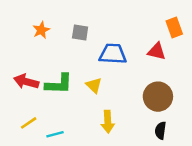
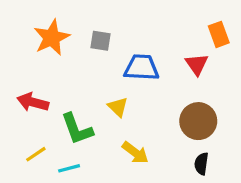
orange star: (41, 30) -> (52, 38), size x1.6
red triangle: (157, 51) -> (197, 64), turned 42
green L-shape: (59, 84) -> (77, 129), moved, turned 68
yellow arrow: (108, 122) -> (135, 153), turned -50

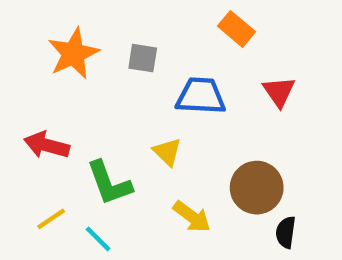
orange rectangle: (219, 34) -> (237, 29), moved, turned -30
brown circle: (198, 121) -> (257, 188), moved
cyan line: (69, 168) -> (98, 239), turned 60

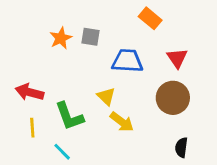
orange star: (73, 54) -> (61, 38), moved, size x0.7
brown circle: (257, 188) -> (173, 98), moved
yellow arrow: (192, 217) -> (122, 122), moved
yellow line: (51, 219) -> (32, 128), moved, turned -60

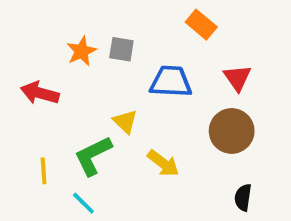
red arrow: (30, 92) -> (40, 93), moved
yellow triangle: (106, 96) -> (125, 121), moved
green L-shape: (69, 116) -> (93, 156), turned 84

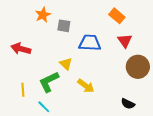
orange rectangle: (201, 25) -> (117, 16), moved
orange star: (82, 51) -> (43, 15), moved
brown circle: (232, 131) -> (138, 67), moved
black semicircle: (243, 197) -> (128, 104), turned -72

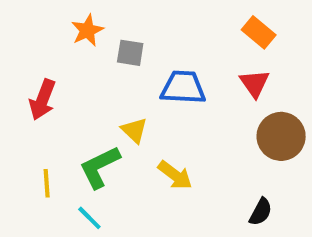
orange rectangle: (117, 16) -> (259, 32), moved
red arrow: (21, 49) -> (43, 100), turned -84
black semicircle: (128, 104) -> (261, 212), turned -88

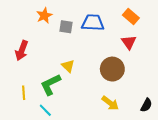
blue trapezoid: (183, 87) -> (93, 23), moved
brown circle: (281, 136) -> (112, 69), moved
yellow arrow: (175, 175) -> (110, 103), moved
black semicircle: (261, 212) -> (146, 105), moved

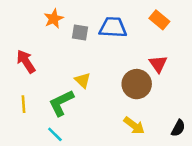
red triangle: (129, 42) -> (158, 64), moved
red arrow: (22, 50) -> (26, 61), turned 126
yellow line: (24, 93) -> (23, 104), moved

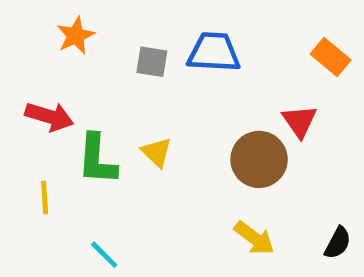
orange star: (54, 19) -> (76, 36), moved
orange rectangle: (159, 20) -> (331, 57), moved
red arrow: (26, 61) -> (49, 117), turned 140
green L-shape: (61, 103) -> (97, 159), moved, turned -60

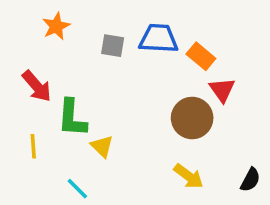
orange rectangle: (331, 57) -> (201, 56), moved
red arrow: (49, 117) -> (37, 86), turned 32
yellow triangle: (157, 152) -> (102, 146), moved

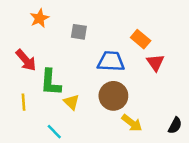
blue trapezoid: (159, 39) -> (111, 61), moved
brown circle: (192, 118) -> (113, 96), moved

